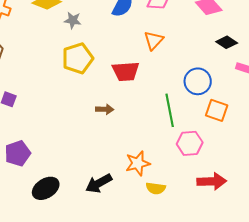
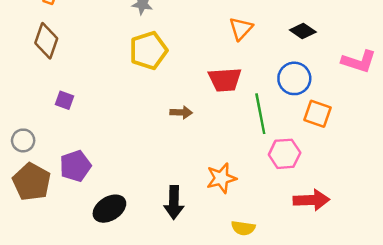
black diamond: (227, 42) -> (303, 31), moved
red trapezoid: (126, 71) -> (225, 80), moved
black arrow: (99, 183) -> (174, 202), turned -60
yellow semicircle: (156, 188) -> (243, 228), moved

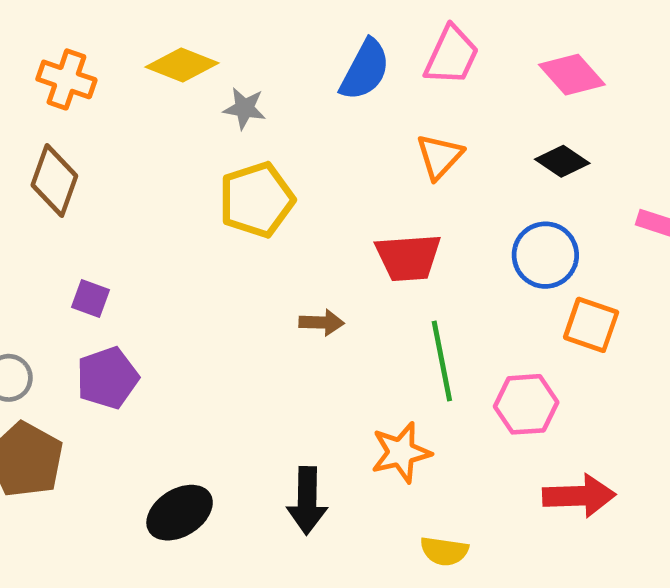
green line: (260, 114) -> (442, 361), moved
purple pentagon: (75, 166) -> (107, 378), moved

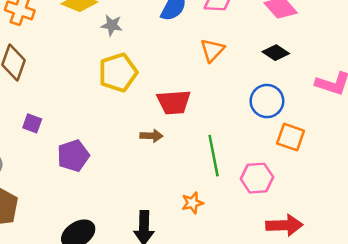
red trapezoid: (408, 258) -> (174, 102), moved
purple pentagon: (107, 378) -> (73, 156), moved
orange star: (401, 452) -> (192, 203), size x0.7

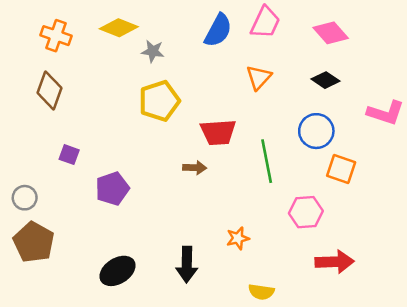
green line: (214, 156) -> (267, 161), moved

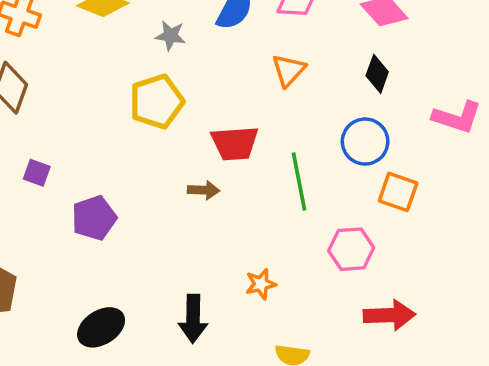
gray star: (153, 51) -> (171, 36), moved
black diamond: (325, 80) -> (377, 74), turned 76

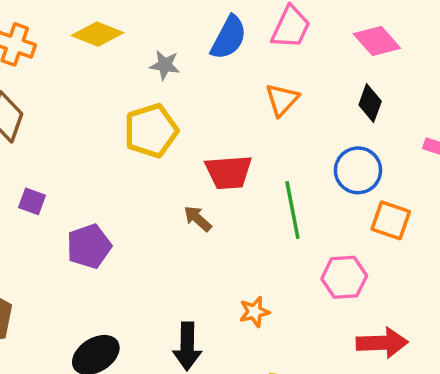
brown arrow: (204, 190) -> (198, 219), turned -140

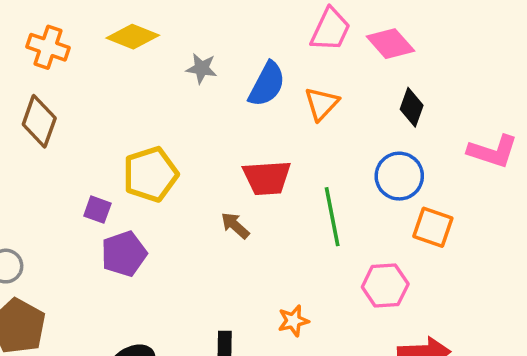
blue semicircle: (229, 38) -> (267, 84), moved
pink diamond: (377, 41) -> (390, 44), moved
yellow pentagon: (151, 131) -> (150, 174), moved
purple square: (32, 201) -> (97, 210), moved

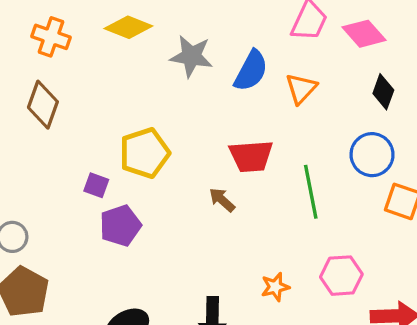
gray star: (202, 68) -> (191, 56), size x1.5
pink hexagon: (385, 285) -> (341, 276), moved

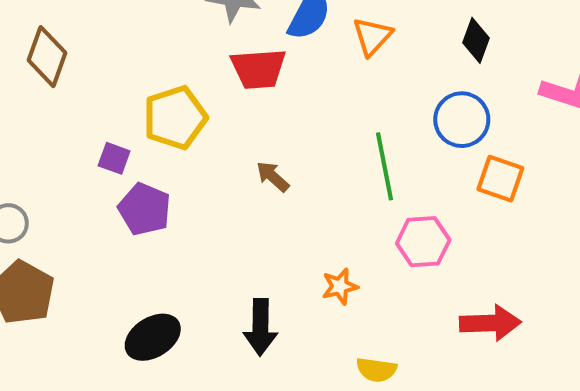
red trapezoid: (251, 156) -> (258, 69), moved
purple pentagon: (120, 226) -> (145, 209), turned -30
pink hexagon: (341, 276) -> (423, 242), moved

